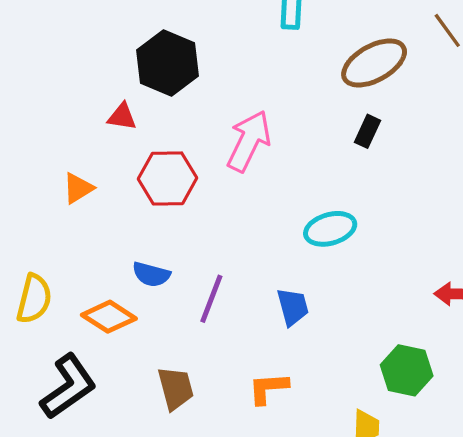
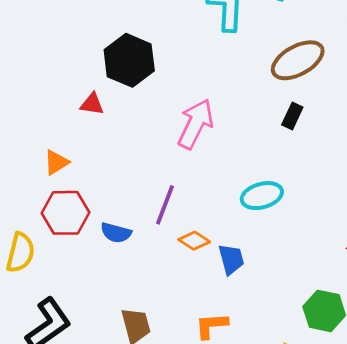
red hexagon: (168, 178) -> (66, 213), moved
purple line: (211, 299) -> (165, 205), moved
orange diamond: (109, 317) -> (194, 241), moved, size x0.7

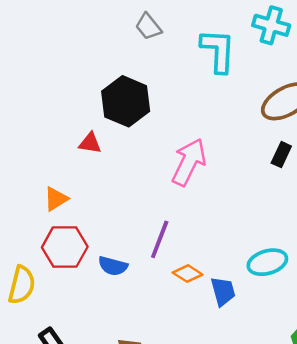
cyan ellipse: (262, 196) -> (267, 262), moved

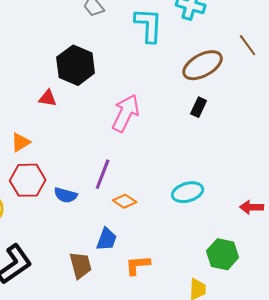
blue trapezoid: (223, 291) -> (107, 239), moved, turned 35

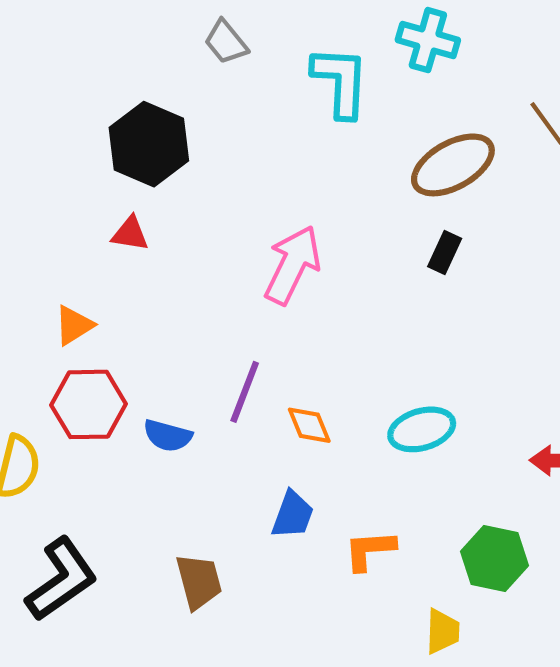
black hexagon: (76, 65) -> (149, 144), moved
orange diamond: (125, 201) -> (309, 425), moved, turned 35
blue trapezoid: (107, 239) -> (293, 515), moved
orange L-shape: (138, 265) -> (370, 550), moved

